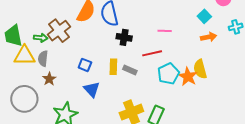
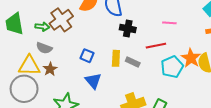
yellow triangle: (25, 56) -> (29, 66), moved
gray semicircle: (43, 59) -> (44, 48), turned -77
orange star: (188, 77) -> (191, 58), moved

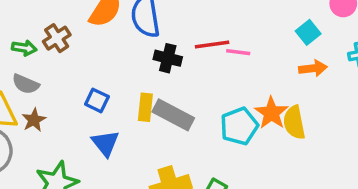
brown cross: (61, 20) -> (57, 38), size x0.7
red line: (156, 46) -> (212, 44), moved
gray rectangle: (133, 62) -> (173, 115), size x1.6

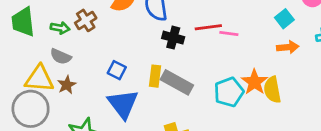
blue triangle: (105, 143) -> (123, 104), size x1.4

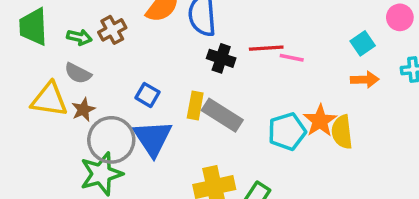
gray circle: (31, 109) -> (111, 140), moved

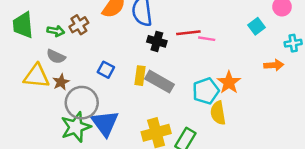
orange arrow: (365, 80) -> (274, 65), moved
yellow semicircle: (342, 132) -> (218, 113), moved
blue triangle: (153, 138) -> (105, 123), moved

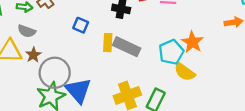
blue square: (106, 70) -> (81, 25), moved
yellow semicircle: (218, 113) -> (185, 72), turned -40

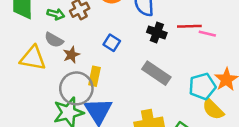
yellow rectangle: (108, 43) -> (95, 76), moved
brown star: (33, 55) -> (71, 55), moved

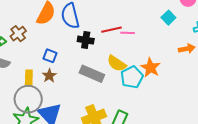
brown star: (71, 55) -> (49, 76), moved
yellow rectangle: (95, 76) -> (29, 78), moved
yellow semicircle: (213, 109) -> (117, 63), moved

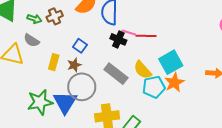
cyan square: (168, 18) -> (171, 62), moved, size x1.6
pink line: (128, 33) -> (129, 32), moved
gray circle: (28, 99) -> (82, 87), moved

